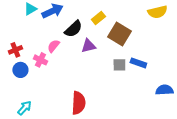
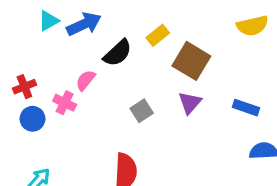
purple triangle: (88, 46) -> (190, 103), moved, turned -35
blue rectangle: (138, 63) -> (246, 108), moved
gray square: (119, 65) -> (142, 111), moved, turned -32

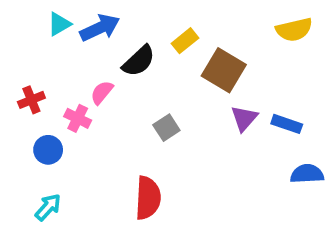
purple triangle: (190, 103) -> (244, 118), moved
blue circle: (33, 119) -> (48, 150), moved

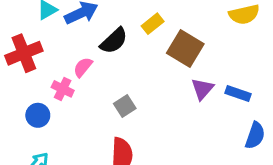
red cross: (31, 100) -> (24, 53), moved, size x1.6
gray square: (166, 128) -> (125, 106), moved
blue semicircle: (307, 174) -> (255, 135), turned 112

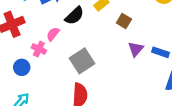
brown square: (185, 49) -> (124, 21), size x0.6
gray square: (125, 106) -> (82, 61), size x1.6

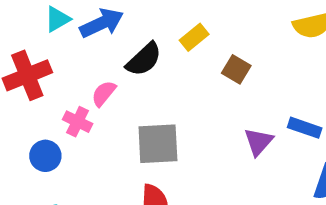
purple triangle: (136, 49) -> (258, 142), moved
gray square: (82, 61) -> (158, 144), turned 30

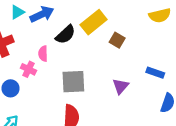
yellow rectangle: (194, 37) -> (94, 22), size x1.6
pink semicircle: (104, 93) -> (43, 54), turned -40
purple triangle: (258, 142) -> (120, 86), moved

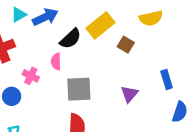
yellow semicircle: (160, 15) -> (151, 18), moved
pink semicircle: (43, 54) -> (56, 61), moved
blue rectangle: (155, 73) -> (167, 80), turned 54

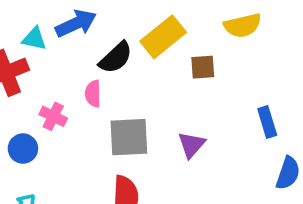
cyan triangle: (19, 15) -> (34, 39), moved, turned 42
brown square: (126, 45) -> (203, 67), turned -35
purple triangle: (129, 94) -> (191, 145), moved

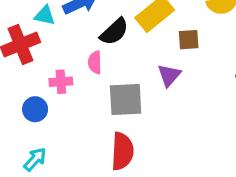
pink cross: (53, 116) -> (61, 82), turned -30
purple triangle: (191, 145) -> (169, 75), moved

